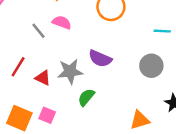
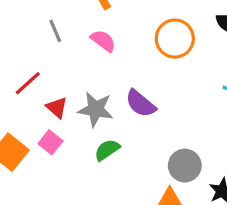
gray line: (38, 31) -> (55, 31), moved
gray circle: (151, 66) -> (185, 166), moved
pink square: (47, 115) -> (50, 142), moved

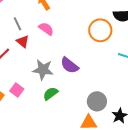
orange circle: (175, 39) -> (100, 30), moved
red triangle: (57, 107) -> (23, 41), moved

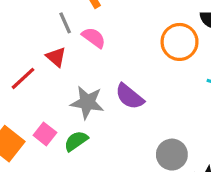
gray line: (17, 24) -> (65, 23), moved
green semicircle: (50, 94) -> (76, 141), moved

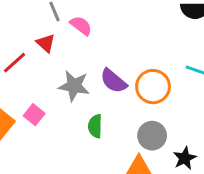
orange circle: (180, 42) -> (153, 87), moved
green semicircle: (76, 141) -> (95, 126), moved, turned -55

